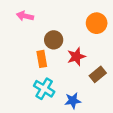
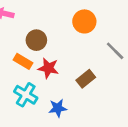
red star: (76, 57) -> (48, 68), moved, turned 30
orange rectangle: (42, 59) -> (23, 61), turned -49

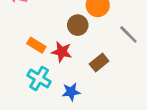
brown circle: (36, 40) -> (78, 25), moved

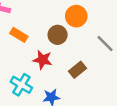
orange rectangle: (36, 45) -> (19, 35), moved

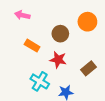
orange rectangle: (19, 35) -> (32, 46), moved
brown circle: (58, 35) -> (60, 34), moved

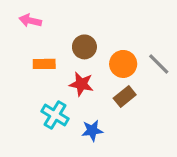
orange circle: (87, 22) -> (123, 64), moved
orange rectangle: (32, 46) -> (44, 64), turned -32

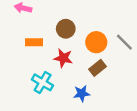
blue star: (92, 131) -> (82, 93), moved

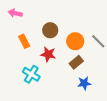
orange rectangle: (34, 42) -> (24, 41), turned 64
blue star: (82, 93) -> (84, 83), moved

